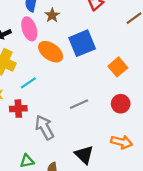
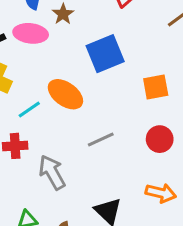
pink ellipse: (29, 29) -> (31, 33), turned -65
orange ellipse: (51, 52) -> (65, 94), moved
orange square: (118, 67) -> (156, 87), turned 30

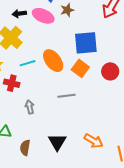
orange square: (156, 87) -> (80, 68), moved, turned 30
red circle: (160, 139) -> (110, 71), moved
gray arrow: (52, 172) -> (30, 107), size x0.6

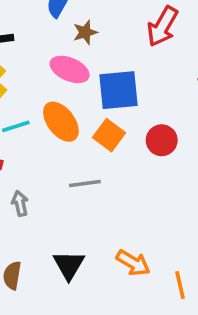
pink ellipse: (43, 16) -> (70, 69), moved

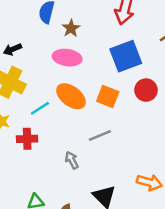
blue square: (118, 90) -> (126, 56), moved
gray arrow: (20, 203) -> (72, 160), moved

